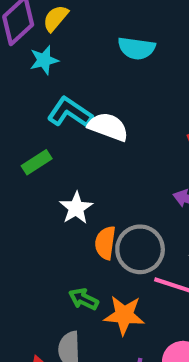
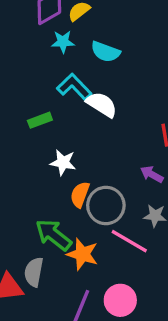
cyan semicircle: (136, 48) -> (105, 52), moved
white star: (76, 208) -> (63, 162), turned 30
green arrow: (84, 299) -> (53, 235), size x1.6

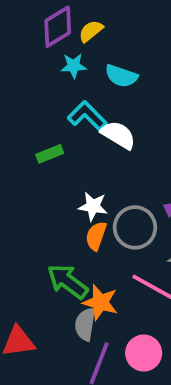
white star: (63, 162) -> (93, 206), moved
gray circle: (106, 205) -> (135, 227), moved
gray semicircle: (34, 272) -> (85, 324), moved

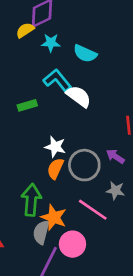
yellow semicircle: (91, 31) -> (25, 30), moved
green arrow: (68, 281) -> (31, 200), turned 52
pink circle: (144, 353) -> (72, 244), moved

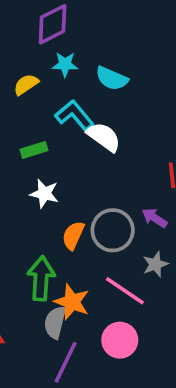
yellow semicircle: (25, 30) -> (26, 84), moved
white star: (55, 147) -> (44, 194), moved
gray star: (115, 190) -> (155, 264), turned -30
pink circle: (72, 244) -> (120, 340), moved

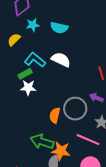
cyan L-shape: (75, 115) -> (35, 60), moved
white star: (44, 194) -> (28, 88), moved
green arrow: (41, 278) -> (42, 142), turned -65

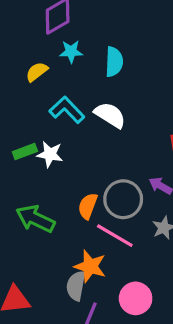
cyan semicircle: (59, 28) -> (114, 62), turned -108
green rectangle: (25, 74) -> (25, 151), moved
pink line: (88, 140) -> (115, 236), moved
green arrow: (42, 142) -> (35, 219), moved

